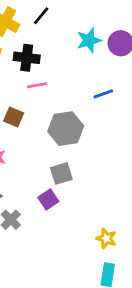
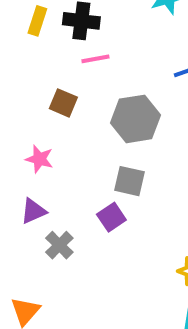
gray square: (61, 173) -> (129, 181), turned 30

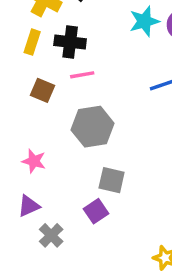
brown square: (63, 103) -> (42, 90), moved
gray hexagon: (135, 119) -> (93, 127), moved

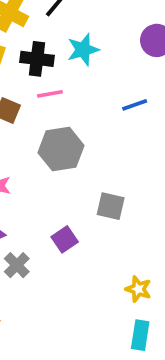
cyan star: (144, 21) -> (83, 50), moved
gray square: (112, 180) -> (111, 206), moved

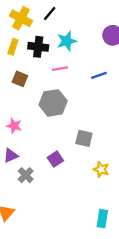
pink line: (50, 94) -> (60, 69), moved
yellow star: (138, 289) -> (101, 169), moved

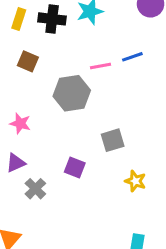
pink line: (60, 69) -> (101, 66), moved
gray square: (84, 138) -> (113, 140), turned -30
purple square: (55, 159) -> (75, 167), turned -35

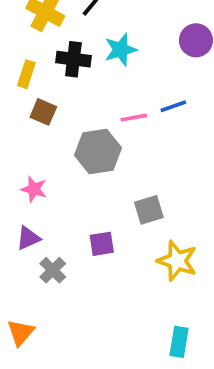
yellow rectangle: (19, 19) -> (26, 74), moved
purple square: (75, 167) -> (102, 244), turned -30
yellow star: (135, 181) -> (177, 261), size x1.5

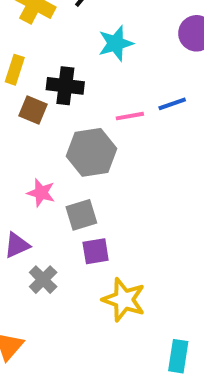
black cross: (73, 59) -> (65, 86), moved
pink star: (34, 189) -> (41, 193), moved
gray square: (149, 210) -> (81, 215), moved
yellow star: (177, 261) -> (124, 300), moved

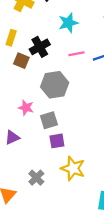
black cross: (65, 86) -> (40, 47), turned -36
pink line: (130, 116) -> (76, 54), moved
gray cross: (43, 280) -> (36, 178), moved

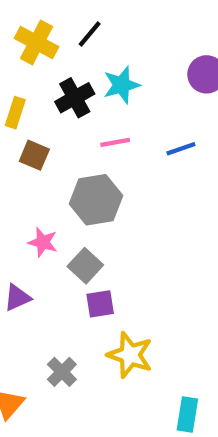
black cross: (40, 47) -> (75, 98), moved
pink line: (76, 54) -> (115, 142), moved
gray square: (49, 120) -> (85, 266), turned -30

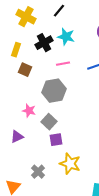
black line: (90, 34) -> (59, 11), moved
cyan star: (121, 85) -> (66, 37), turned 30

